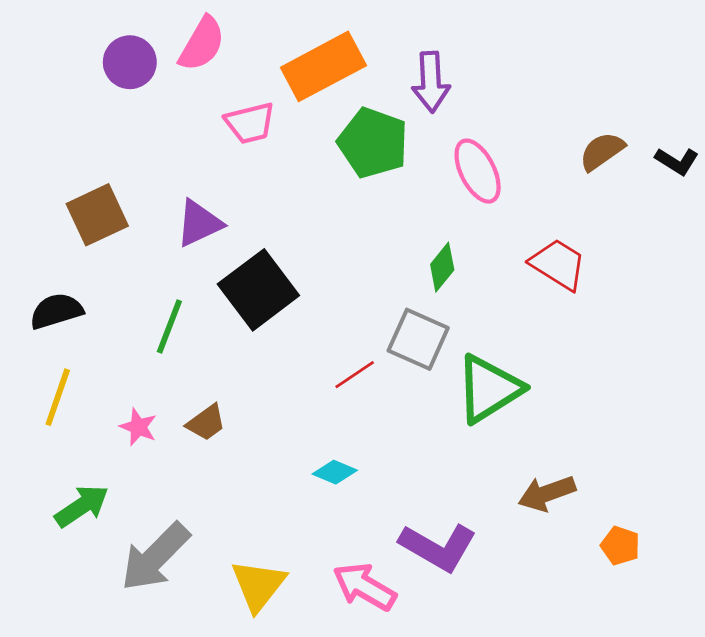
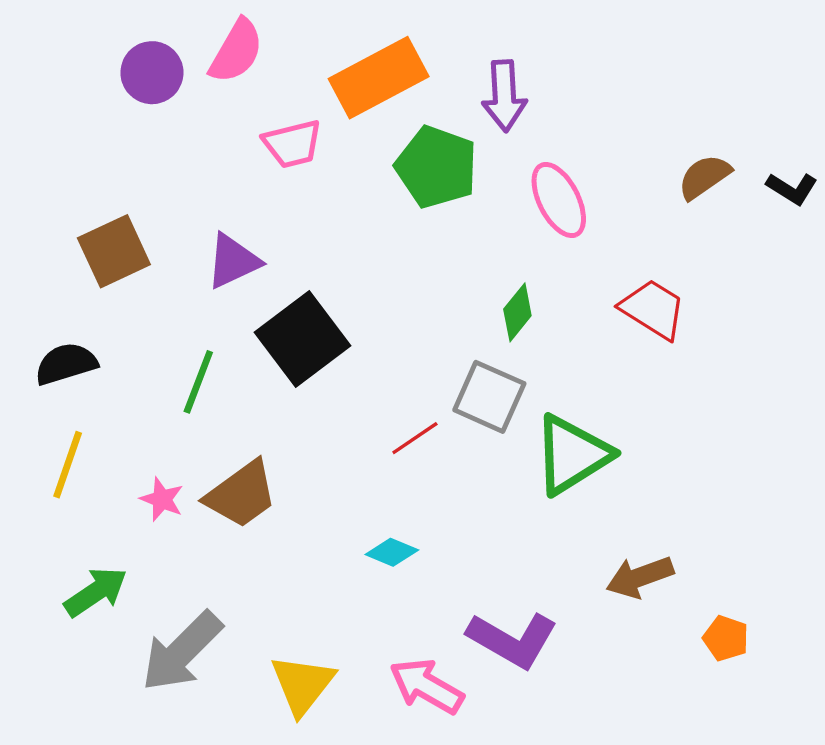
brown trapezoid: (206, 423) -> (241, 494), size x1.6

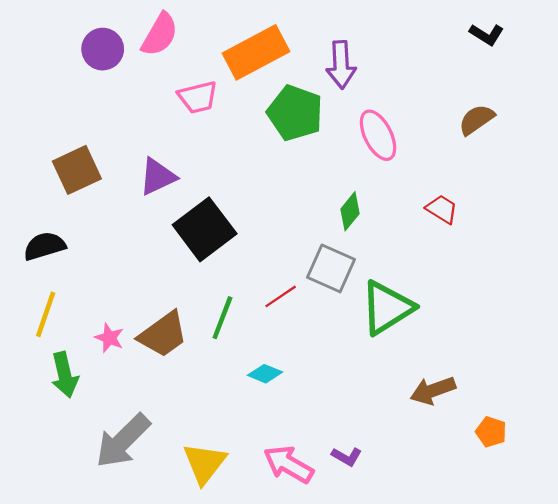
black L-shape: (792, 188) -> (487, 35), moved
red trapezoid: (653, 309) -> (442, 209), size x0.7
green line: (198, 382) -> (222, 318), moved
green arrow: (96, 592) -> (65, 375), moved, turned 111
purple L-shape: (512, 640) -> (347, 456), moved, size x0.5

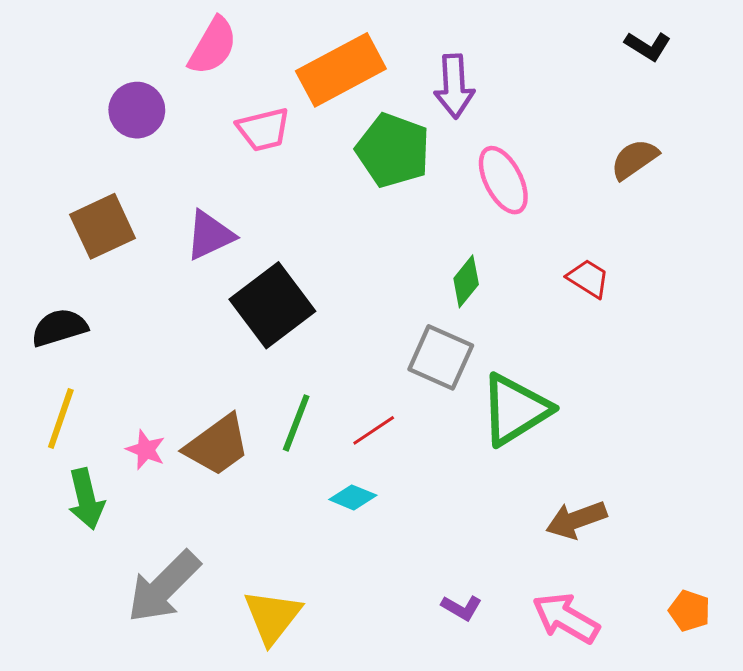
purple circle: (103, 49) -> (137, 110), moved
red line: (281, 296) -> (374, 430), moved
orange pentagon: (491, 432) -> (690, 611), moved
pink arrow: (288, 464) -> (566, 618), moved

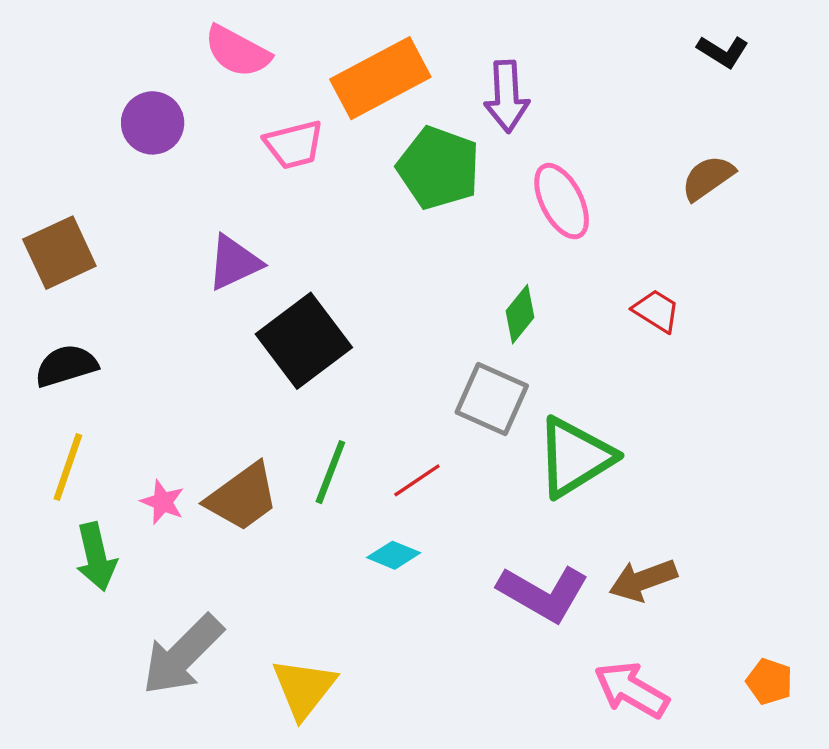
pink semicircle: (213, 46) -> (237, 51), turned 88
brown square: (103, 226) -> (59, 253), moved
purple L-shape: (462, 608) -> (543, 593), moved, size x2.0

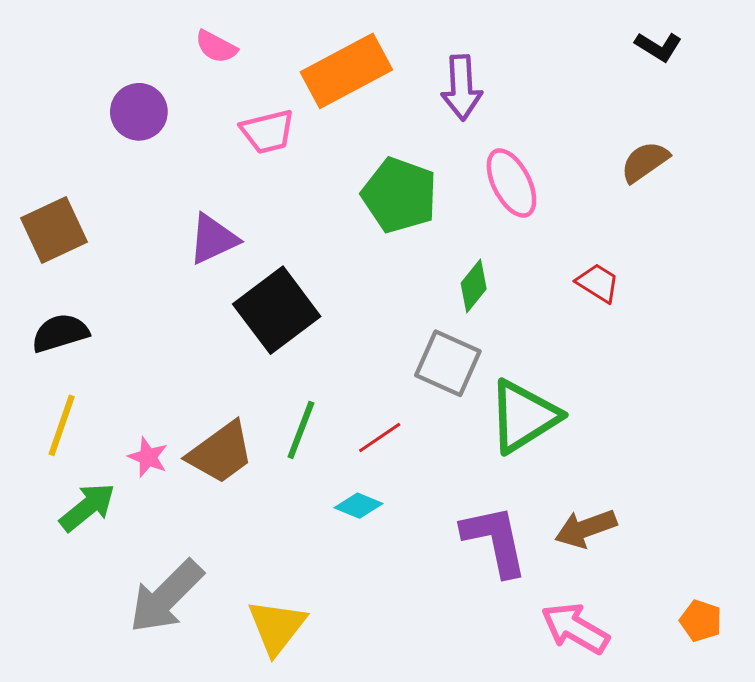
pink semicircle: (237, 51) -> (216, 47), size x0.7
green pentagon: (439, 168) -> (399, 195), moved
green arrow: (96, 557) -> (87, 507), turned -116
purple L-shape: (543, 593) -> (495, 540), turned -132

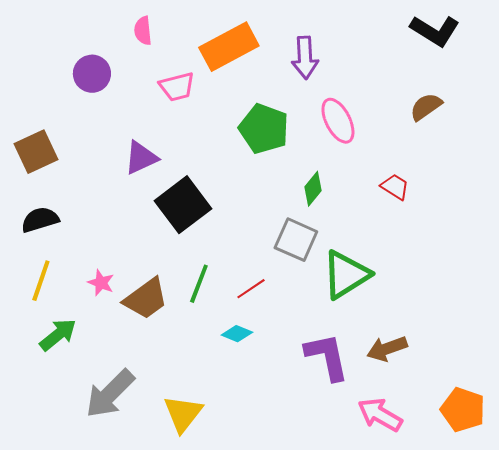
pink semicircle: (216, 47) -> (143, 31), turned 56
black L-shape: (658, 47) -> (435, 31), size x1.6
pink star: (148, 457) -> (101, 283), moved
orange pentagon: (701, 621) -> (463, 410), size x1.6

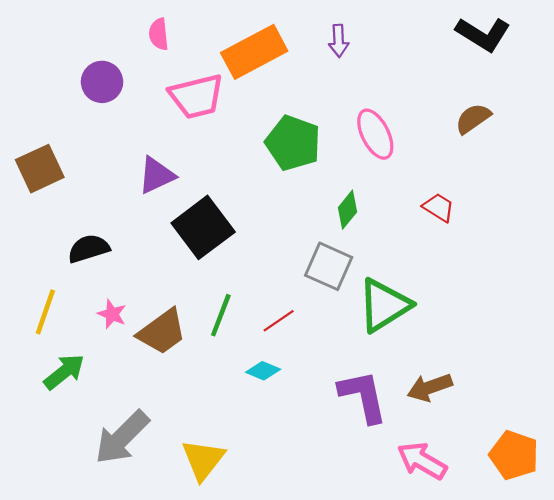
purple arrow: (305, 58) -> (339, 41), moved, size x0.7
pink trapezoid: (177, 87) -> (196, 96), size x1.4
black semicircle: (40, 220) -> (89, 249), moved

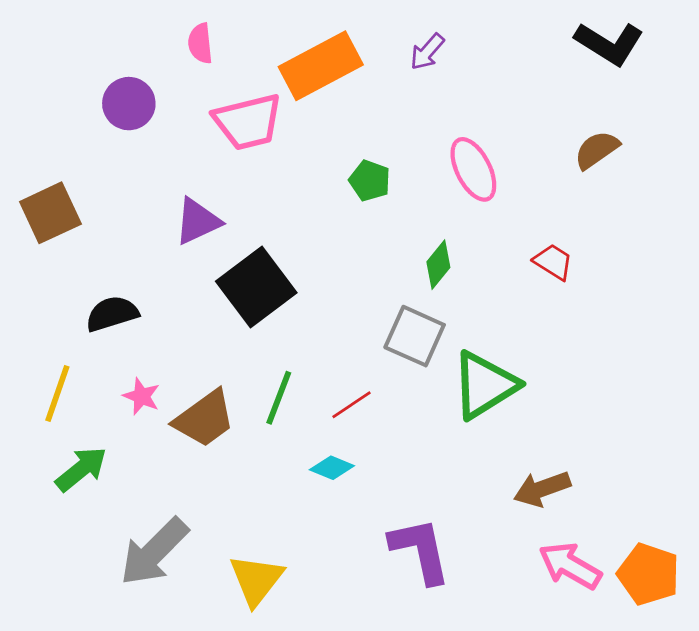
purple arrow: (339, 41) -> (427, 52), turned 44
green pentagon: (293, 143) -> (370, 181), size x0.6
purple L-shape: (363, 396) -> (420, 550), moved
pink arrow: (422, 461) -> (570, 566), moved

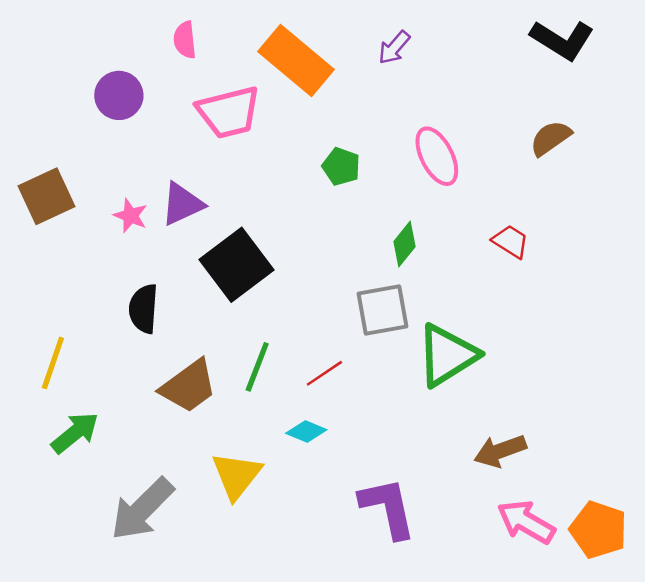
orange rectangle: (321, 66) -> (296, 61), turned 68
black semicircle: (112, 314) -> (143, 309), moved, turned -69
gray square: (415, 336) -> (383, 310), turned -34
pink star: (141, 396) -> (131, 216), moved
yellow triangle: (256, 580) -> (236, 475), moved

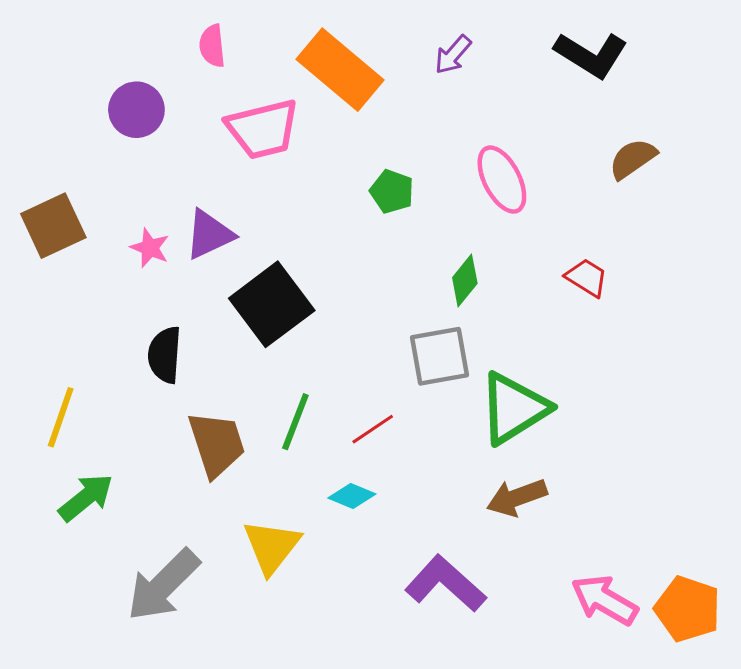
black L-shape: (562, 40) -> (591, 55), moved
brown trapezoid: (189, 386) -> (217, 444), turned -72
brown arrow: (500, 451) -> (517, 497), moved
purple L-shape: (388, 508) -> (445, 584), turned -36

